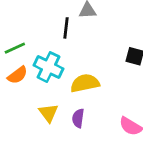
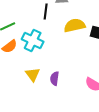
yellow semicircle: (85, 83) -> (75, 25), moved

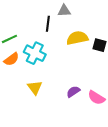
purple semicircle: (55, 78) -> (73, 92), moved, turned 48

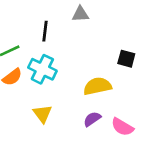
black line: (48, 24) -> (45, 31), moved
yellow semicircle: (77, 38) -> (97, 86), moved

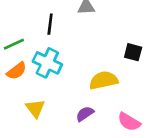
yellow triangle: (42, 114) -> (35, 108), moved
purple semicircle: (92, 119) -> (85, 114), moved

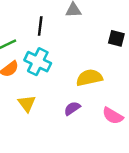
black square: (133, 52) -> (116, 38), moved

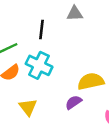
purple semicircle: (72, 108) -> (74, 102), moved

